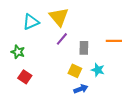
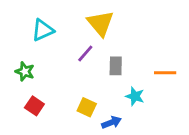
yellow triangle: (59, 17) -> (100, 23), moved
orange line: (114, 41) -> (165, 73), moved
yellow square: (75, 71) -> (87, 107), moved

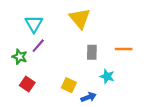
cyan triangle: (43, 30) -> (34, 24), turned -36
purple line: (85, 54) -> (38, 46), moved
orange line: (165, 73) -> (124, 49), moved

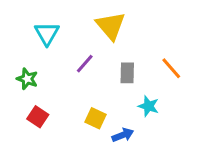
purple line: (38, 46) -> (85, 64), moved
orange line: (124, 49) -> (171, 68), turned 49

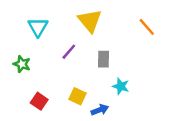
orange line: (171, 68) -> (147, 27), moved
red square: (38, 117) -> (39, 101), moved

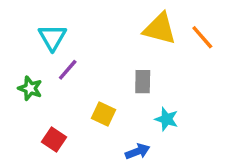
yellow triangle: (90, 21) -> (160, 29), moved, turned -35
purple line: (69, 52) -> (68, 70), moved
yellow square: (78, 96) -> (103, 114), moved

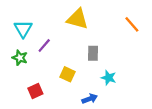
yellow triangle: (160, 29) -> (77, 19), moved
cyan triangle: (52, 37) -> (23, 29), moved
red square: (54, 140) -> (35, 91), turned 32

